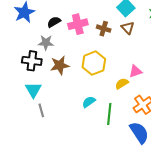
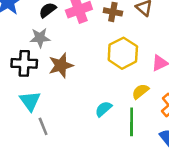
yellow hexagon: (94, 63) -> (123, 53), moved
yellow semicircle: (122, 84) -> (140, 91), moved

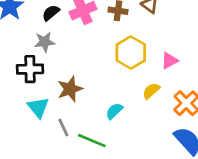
brown star: (61, 65) -> (70, 89), moved
green line: (132, 122) -> (92, 141), moved, turned -64
gray line: (43, 126) -> (63, 128), moved

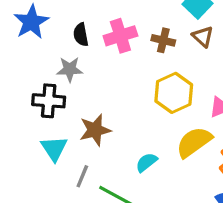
black semicircle: (51, 13) -> (81, 35), turned -66
yellow semicircle: (151, 91) -> (194, 142), size x1.6
gray line: (63, 128) -> (82, 176), turned 42

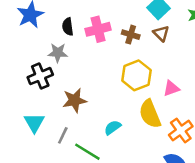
black cross: (49, 101) -> (40, 76), turned -30
yellow semicircle: (194, 142) -> (150, 114), turned -80
cyan triangle: (54, 149) -> (34, 123), moved

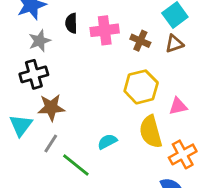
brown triangle: (161, 33) -> (174, 44), turned 48
gray star: (58, 53) -> (40, 41), moved, turned -30
brown star: (75, 100) -> (51, 108), moved

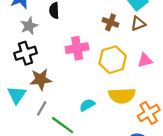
pink cross: (105, 30) -> (77, 48), moved
pink triangle: (178, 106) -> (145, 60), moved
yellow semicircle: (151, 132) -> (122, 96), turned -75

